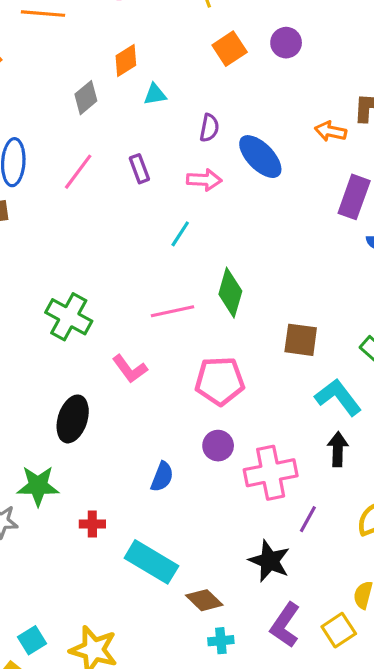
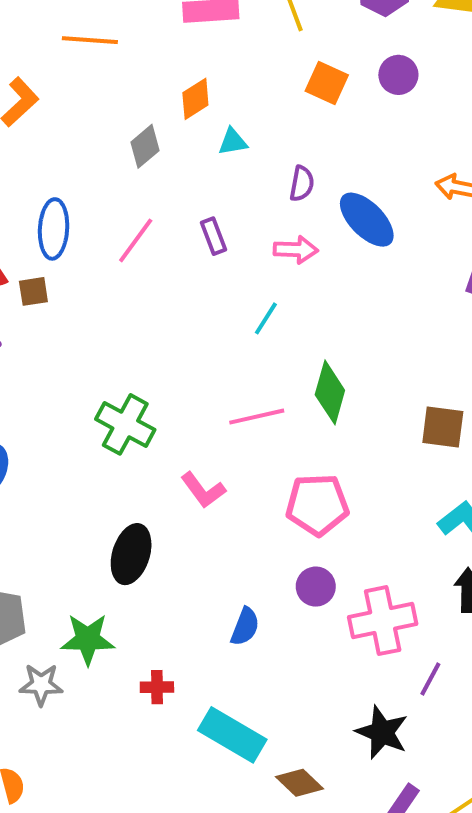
orange square: (230, 49) -> (327, 83), turned -32
brown square: (301, 340) -> (443, 427), moved

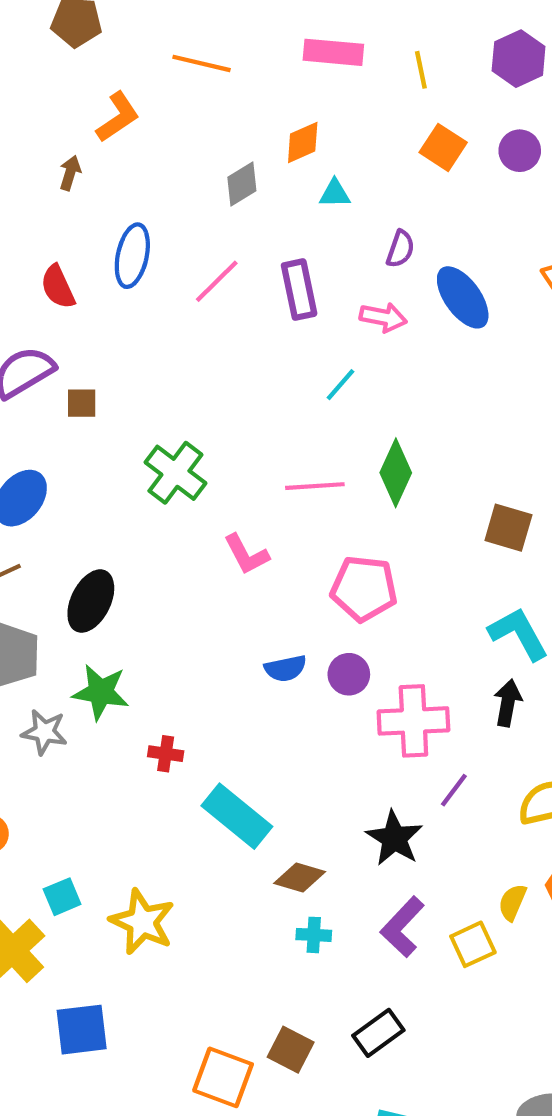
purple rectangle: (213, 236) -> (299, 290), size x1.5
brown square: (33, 291) -> (82, 403), moved
black ellipse: (131, 554) -> (91, 601), moved
blue semicircle: (245, 627) -> (285, 668), moved, turned 48
brown diamond: (300, 783) -> (300, 878), turned -36

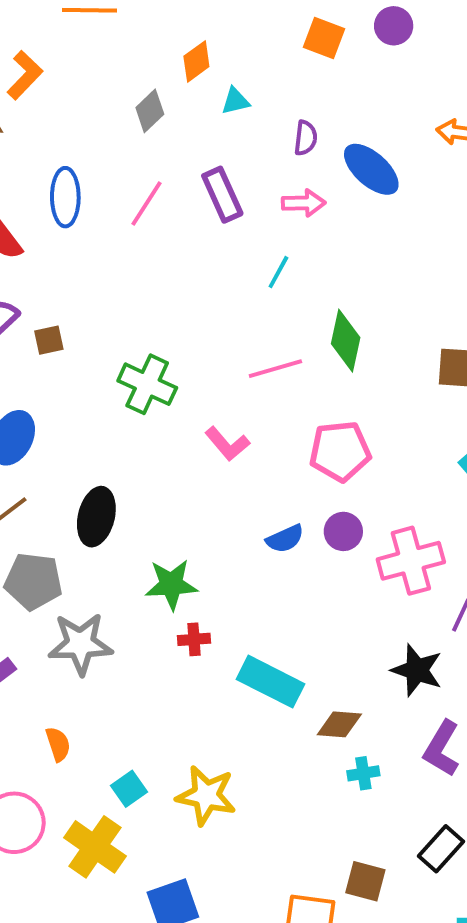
green star: (101, 692) -> (171, 584), moved
gray star: (44, 732) -> (80, 644), size x1.5

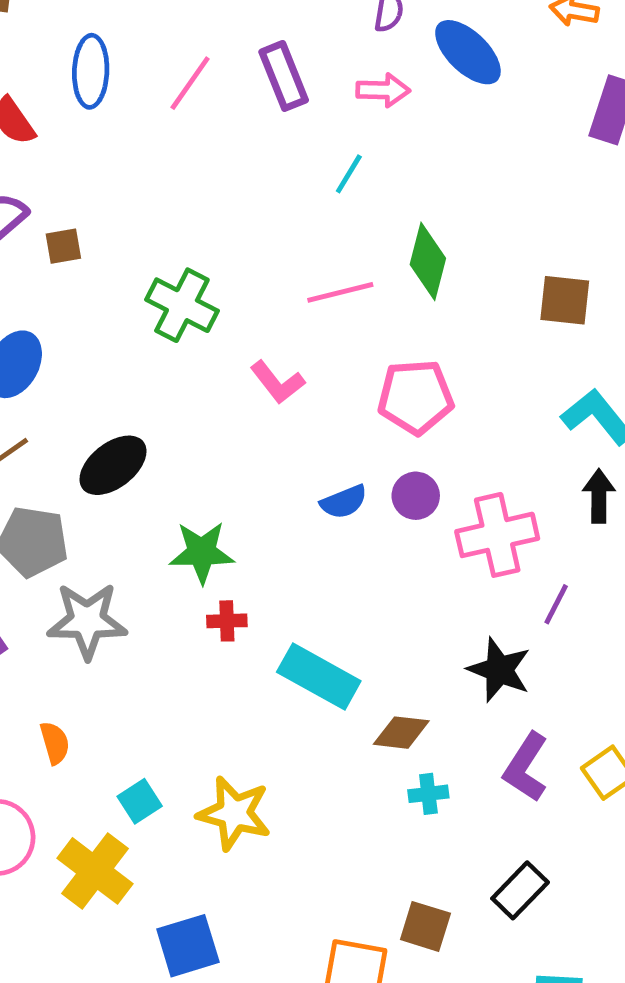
black ellipse: (96, 517) -> (113, 465), turned 36

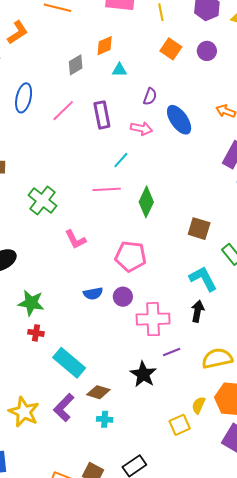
pink line: (340, 292) -> (107, 189), moved
purple line: (556, 604) -> (172, 352), turned 30
purple L-shape: (526, 767) -> (64, 408), moved

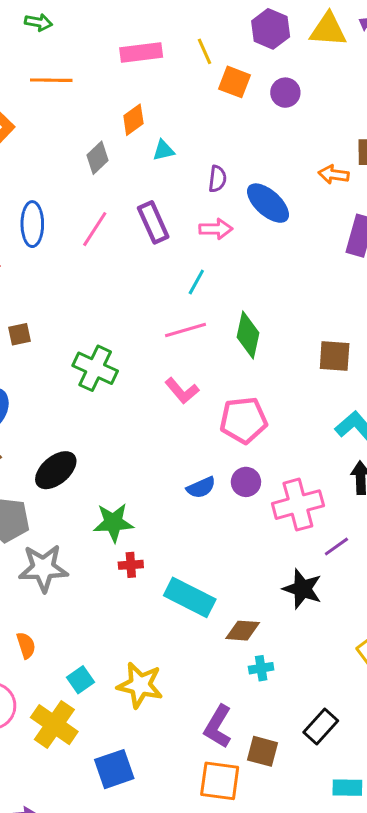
orange square: (171, 49) -> (234, 82), moved
pink L-shape: (75, 239) -> (182, 391), moved
purple L-shape: (64, 408) -> (218, 727), moved

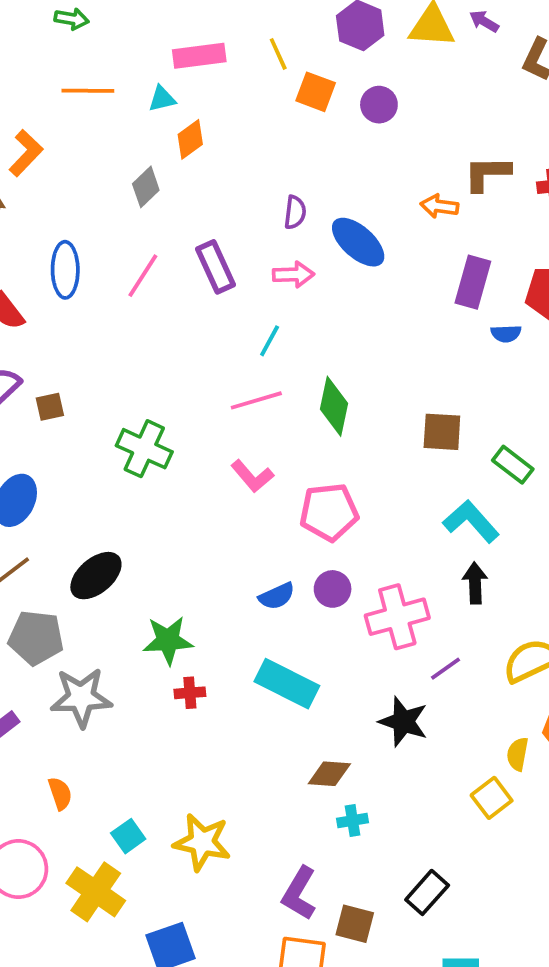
cyan triangle: (163, 150) -> (162, 99), moved
cyan rectangle: (190, 597) -> (287, 684), moved

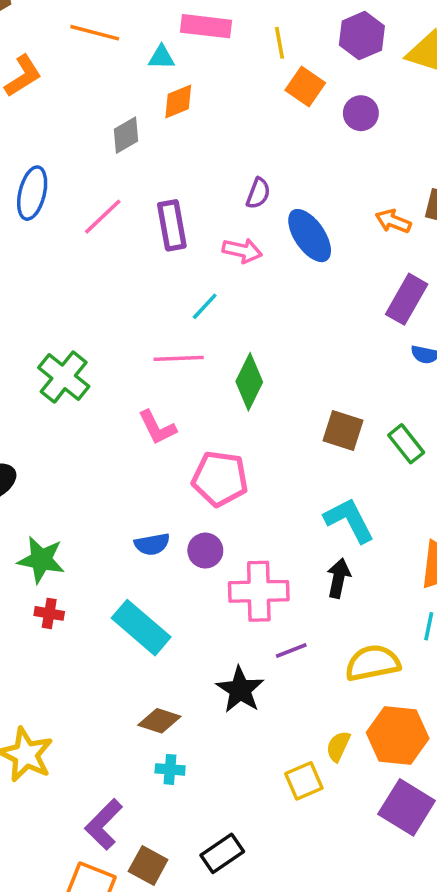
green rectangle: (513, 465) -> (406, 444), moved

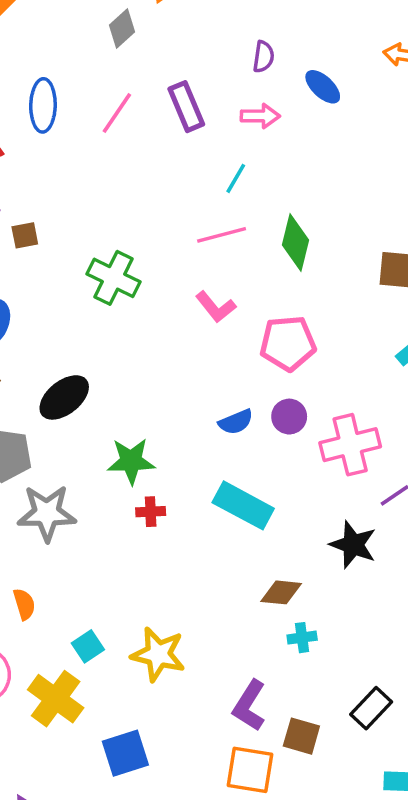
blue ellipse: (310, 236) -> (323, 87), size x0.7

